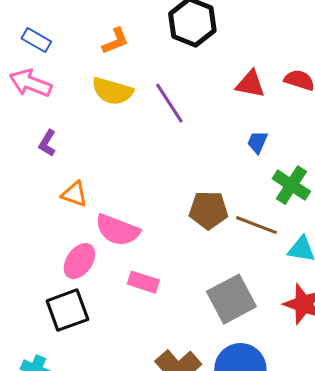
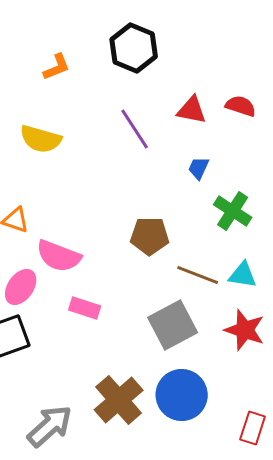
yellow semicircle: (112, 91) -> (41, 139), moved
purple line: (169, 103) -> (135, 129), moved
brown line: (256, 225) -> (198, 275), moved

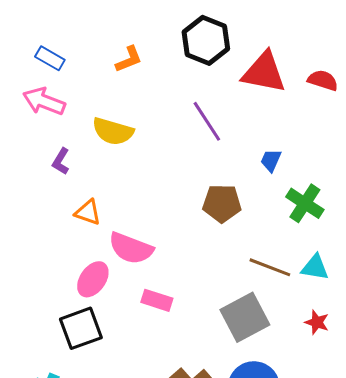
red semicircle: (241, 106) -> (323, 80), moved
red triangle: (192, 110) -> (264, 72), moved, size x1.5
brown pentagon: (150, 236) -> (222, 203), moved
red star: (245, 330) -> (317, 322), size x0.6

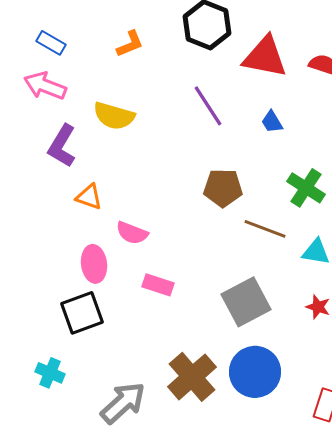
blue trapezoid: (271, 160) -> (272, 122), moved, turned -55
purple L-shape: (61, 161) -> (62, 146), size x1.6
pink semicircle: (131, 248) -> (132, 233), size x0.7
brown line: (270, 267) -> (265, 229), moved
pink ellipse: (93, 279) -> (94, 264), turned -42

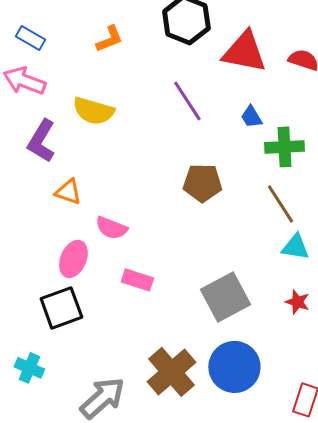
green cross: (306, 188) -> (284, 147), moved, turned -36
brown line: (265, 229) -> (280, 204), moved, turned 36
pink ellipse: (94, 264) -> (73, 259), turned 30

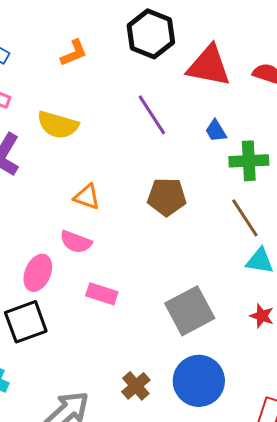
orange triangle: (68, 192) -> (87, 197), moved
brown cross: (171, 372) -> (136, 386), size x0.6

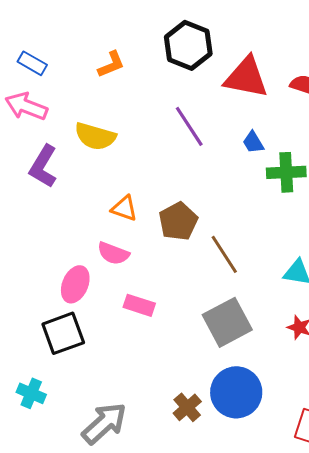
brown pentagon: (167, 197) -> (178, 221), moved, turned -30
brown line: (245, 218) -> (224, 254), moved
brown cross: (136, 386) -> (187, 407), moved

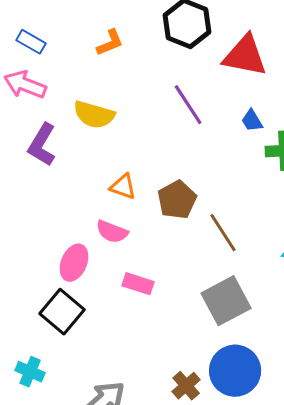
black square: (63, 333) -> (62, 312), turned -30

